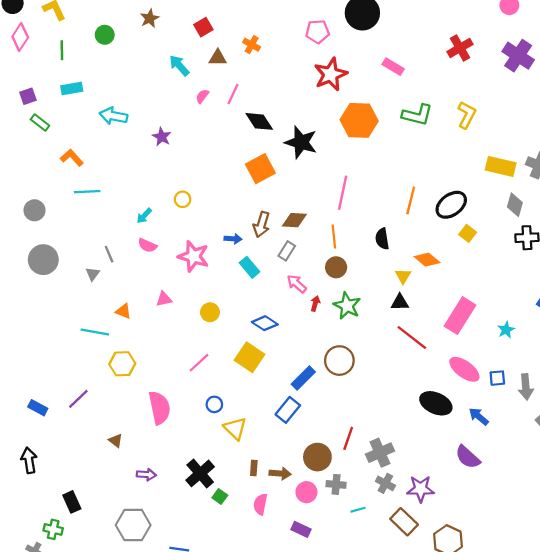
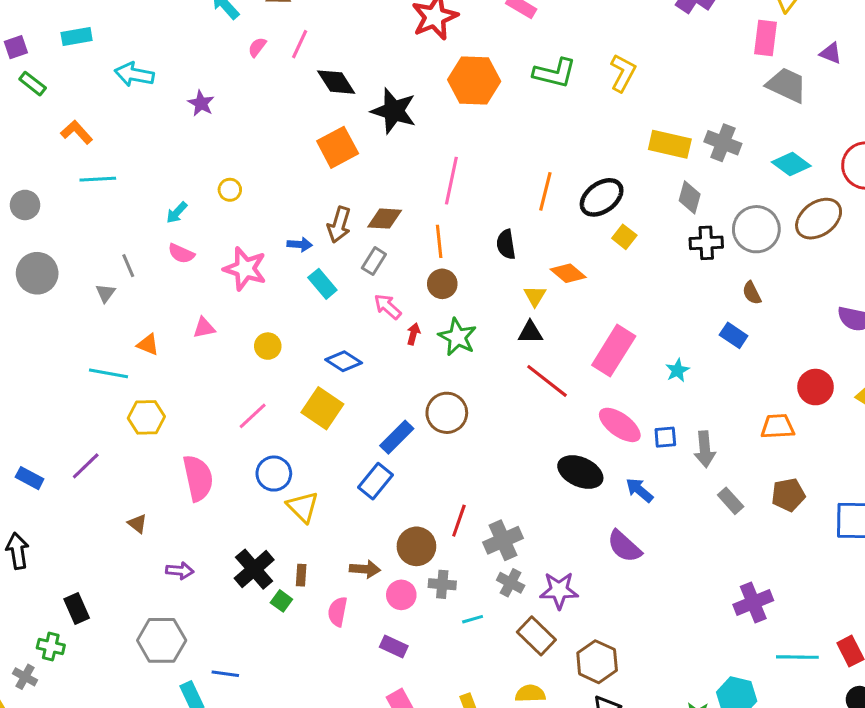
blue circle: (214, 404) -> (274, 474), size x1.5
brown rectangle: (254, 468) -> (301, 575), moved

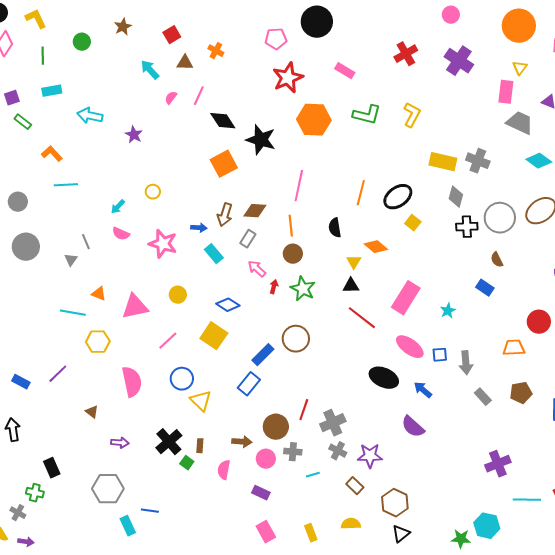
cyan diamond: (791, 164) -> (539, 161), moved
pink triangle: (204, 328) -> (135, 307), moved, size x1.8
brown rectangle: (536, 636) -> (355, 486), size x0.7

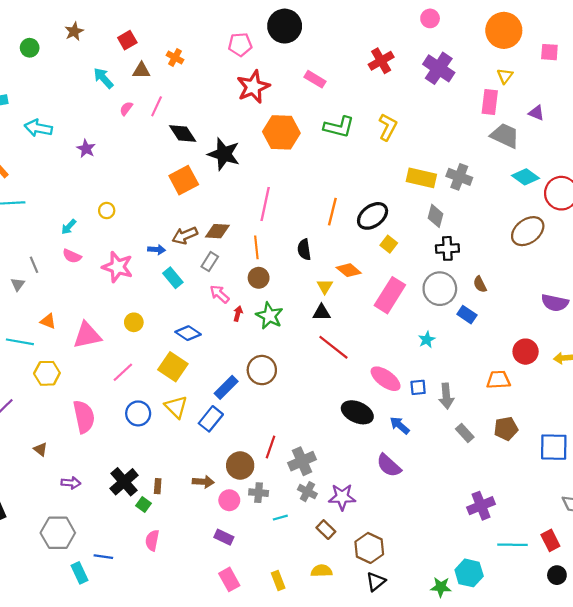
brown arrow: (225, 215) -> (185, 235), turned 50
gray circle: (500, 218) -> (440, 289), moved
pink rectangle: (406, 298) -> (390, 295), moved
yellow triangle: (201, 401) -> (176, 407), moved
pink semicircle: (224, 470) -> (152, 540), moved

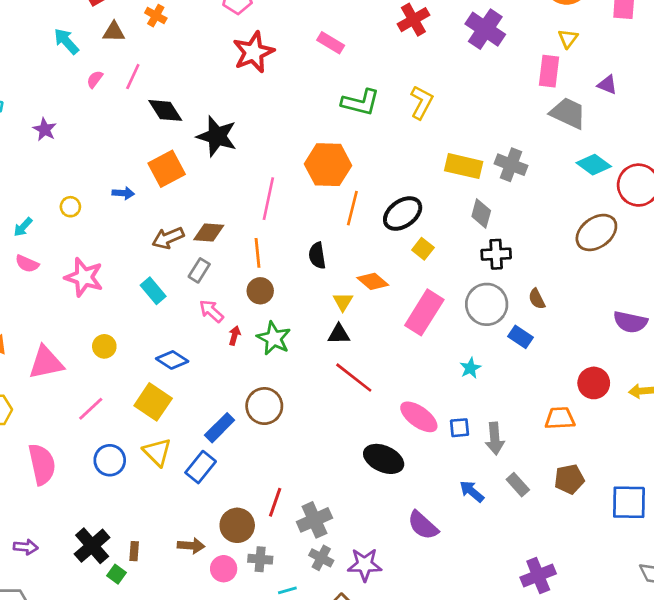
orange hexagon: (281, 132) -> (328, 165), moved
blue arrow: (157, 250) -> (123, 193), moved
blue arrow: (400, 425) -> (472, 491), moved

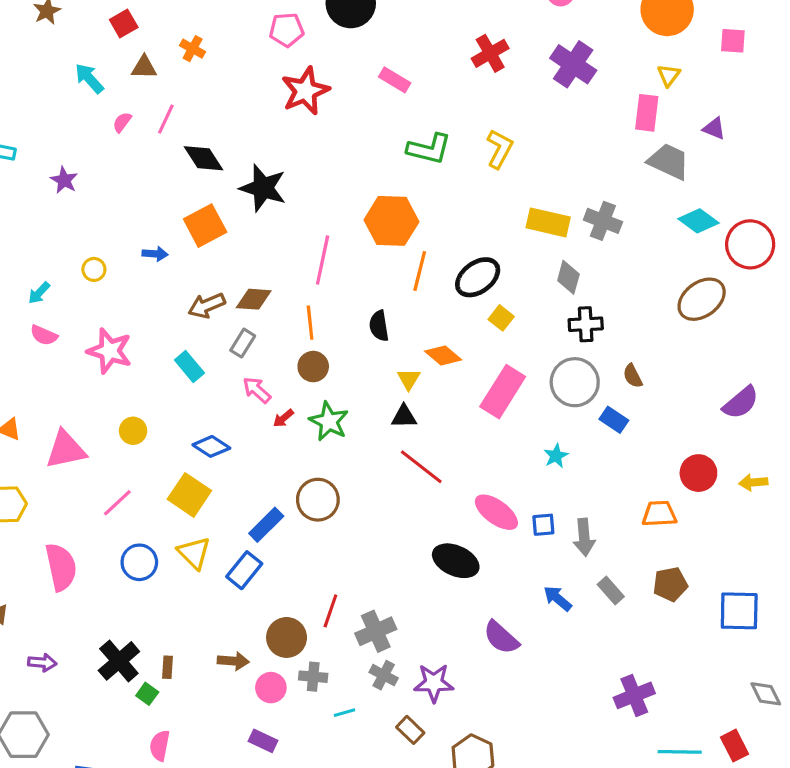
purple semicircle: (630, 322) -> (741, 403), turned -52
red arrow: (234, 336) -> (283, 418), turned -144

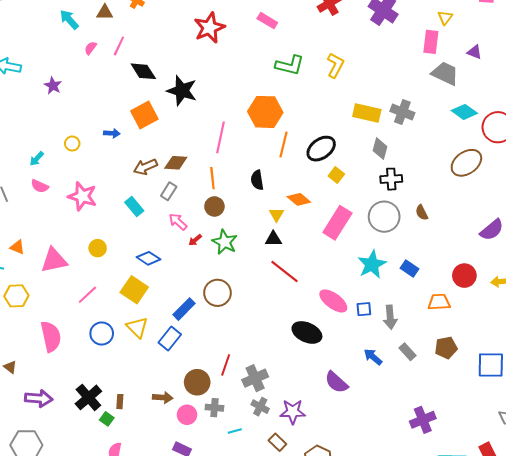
blue rectangle: (614, 420) -> (410, 268), moved
cyan star: (556, 456) -> (372, 264), size x1.8
purple arrow: (42, 663) -> (39, 398), size x1.5

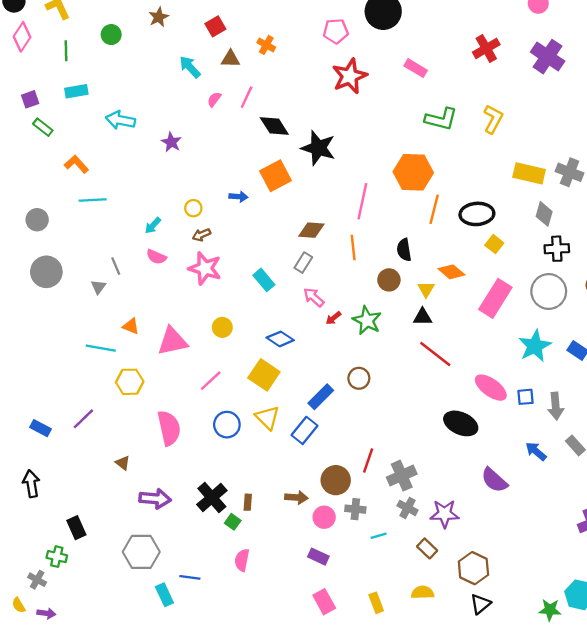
black ellipse: (321, 149) -> (477, 214), turned 32
brown arrow: (145, 167) -> (201, 235), moved, size x0.7
brown circle: (214, 206) -> (389, 280), moved
brown circle: (217, 293) -> (359, 378), size x0.7

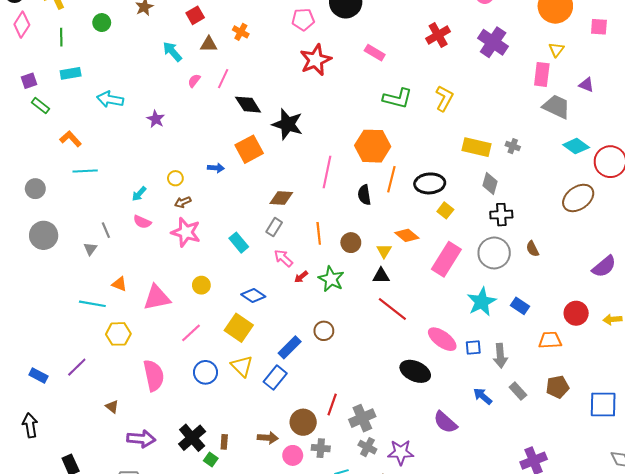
gray cross: (570, 172) -> (513, 146), size x0.6
orange line: (353, 248) -> (319, 233), moved
black semicircle: (404, 250) -> (364, 195), moved

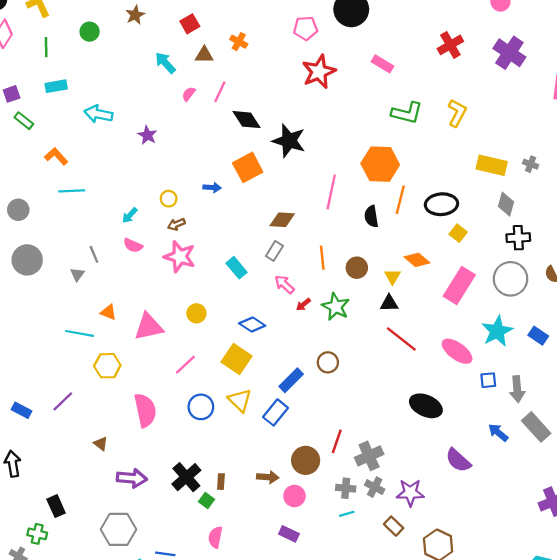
pink ellipse: (442, 339) -> (457, 351), moved
gray rectangle: (518, 391) -> (536, 427), size x1.5
gray cross: (321, 448) -> (346, 488), moved

